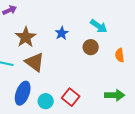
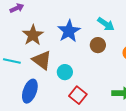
blue star: (62, 33) -> (69, 31), size x1.6
cyan circle: (46, 101) -> (65, 72), moved

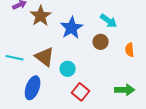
brown star: (33, 35) -> (41, 16), moved

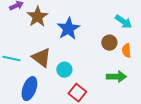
cyan arrow: (109, 21) -> (123, 22), moved
brown circle: (101, 42) -> (109, 43), moved
green arrow: (125, 90) -> (116, 77), moved

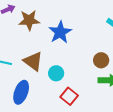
brown star: (37, 17) -> (29, 20), turned 30
brown circle: (109, 43) -> (101, 60), moved

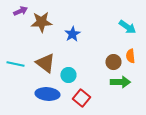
blue star: (60, 32) -> (72, 34), size x0.7
blue ellipse: (21, 92) -> (47, 94), moved, turned 75

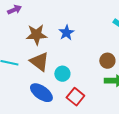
brown star: (41, 22) -> (36, 35), moved
blue ellipse: (47, 94) -> (41, 93), turned 30

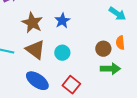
brown star: (36, 35) -> (32, 23), turned 30
cyan circle: (62, 74) -> (62, 53), moved

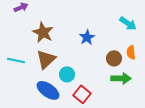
blue star: (62, 21) -> (87, 37), moved
brown triangle: (35, 50) -> (46, 59), turned 40
cyan circle: (62, 53) -> (67, 74), moved

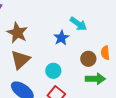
cyan arrow: (128, 23) -> (78, 24), moved
cyan circle: (67, 74) -> (53, 71), moved

